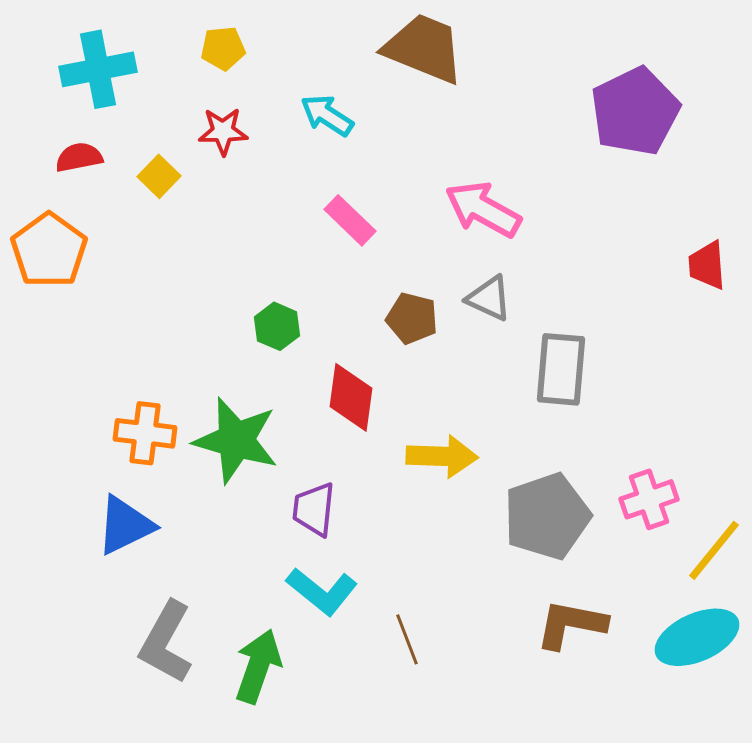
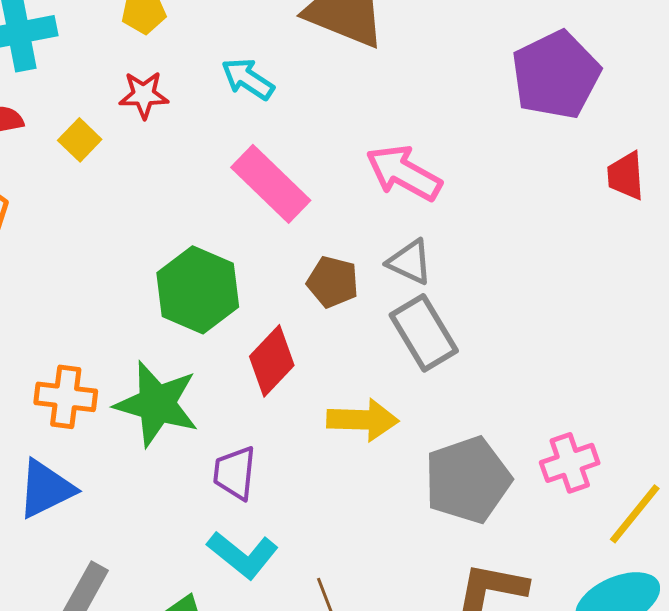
pink rectangle: (350, 220) -> (271, 184), size x1.5
red trapezoid: (707, 265) -> (626, 176), moved
green hexagon: (277, 326) -> (198, 290), size x1.8
gray rectangle: (561, 369) -> (424, 333), moved, turned -36
red diamond: (351, 397) -> (272, 361), turned 36

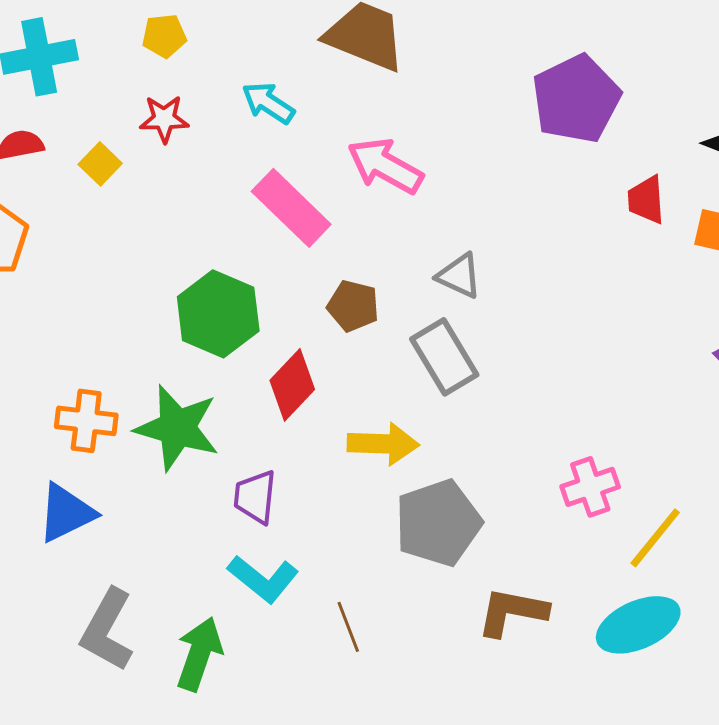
pink arrow: (404, 173) -> (385, 166), moved
gray triangle: (410, 262) -> (459, 276), moved
gray pentagon: (468, 480) -> (438, 523), moved

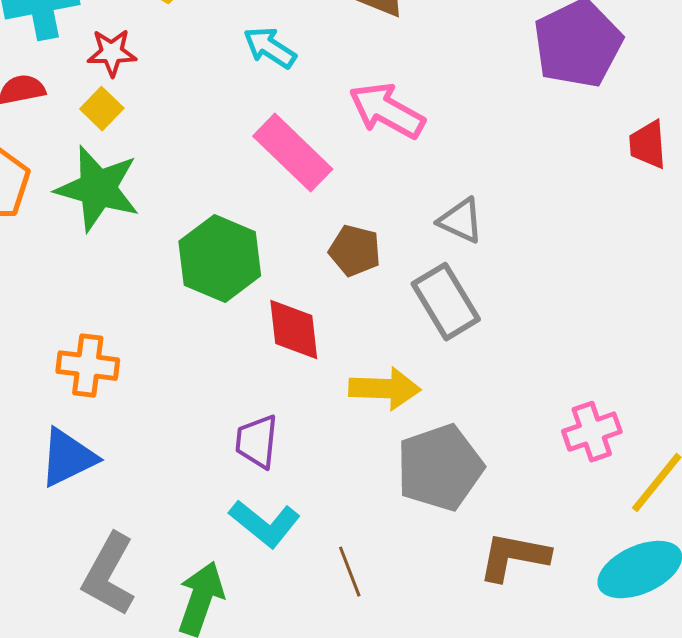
red star: (164, 119) -> (112, 53), moved
red diamond: (292, 385) -> (294, 330), turned -50
green star: (177, 428) -> (98, 189), moved

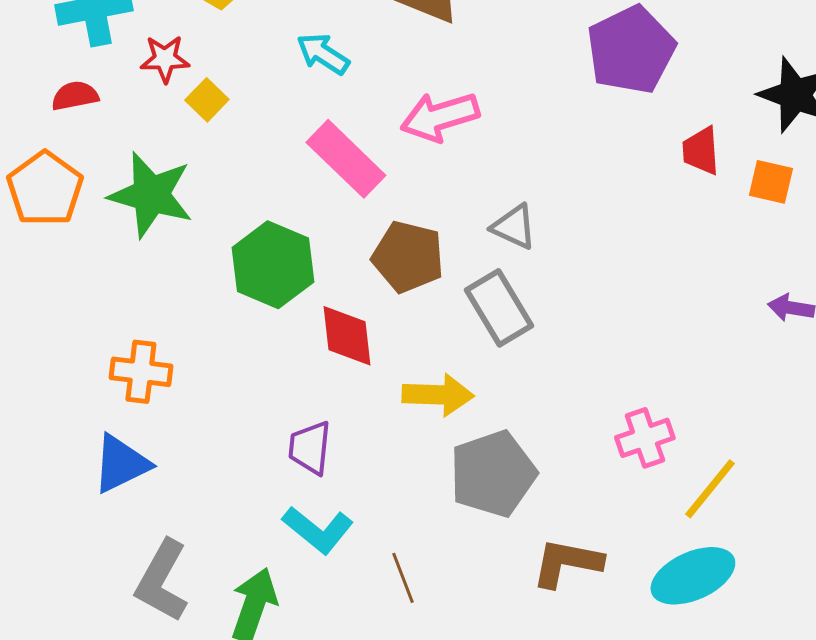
yellow square: (102, 109) -> (207, 100), moved
pink arrow: (387, 111) -> (440, 117), turned -46
brown pentagon: (355, 251) -> (408, 257), size x1.4

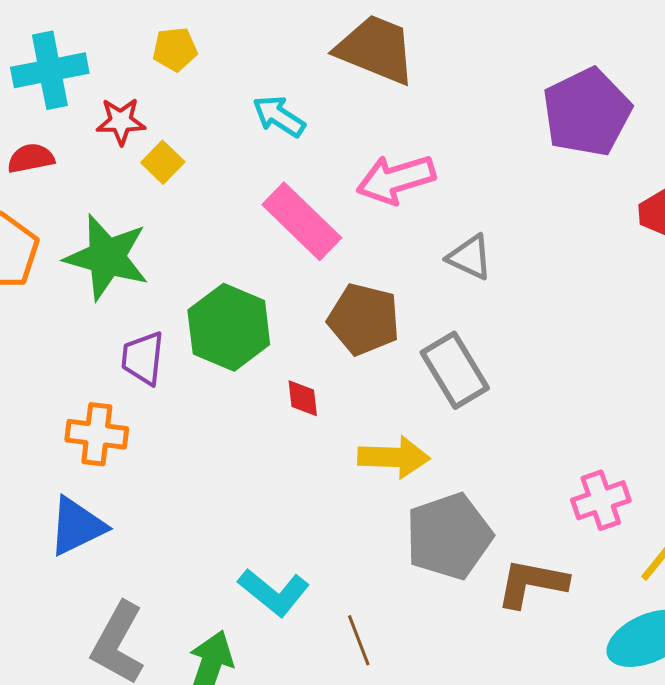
gray triangle: (514, 227) -> (470, 257), moved
red diamond: (347, 336) -> (303, 398), size x0.6
purple trapezoid: (310, 448) -> (143, 358), moved
brown L-shape: (567, 563) -> (532, 583), moved

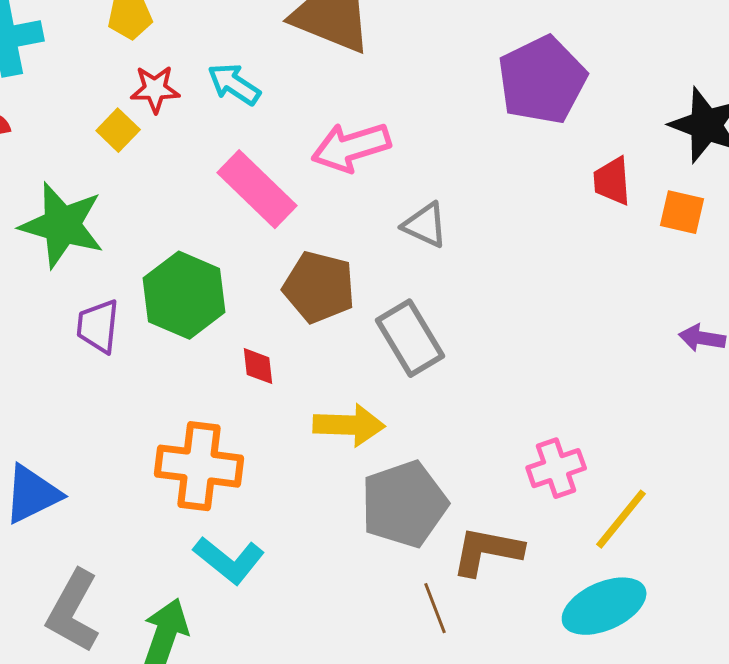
red star: (121, 121) -> (155, 89), moved
orange cross: (97, 434) -> (199, 466), moved, size x1.4
brown line: (359, 640) -> (435, 608), moved

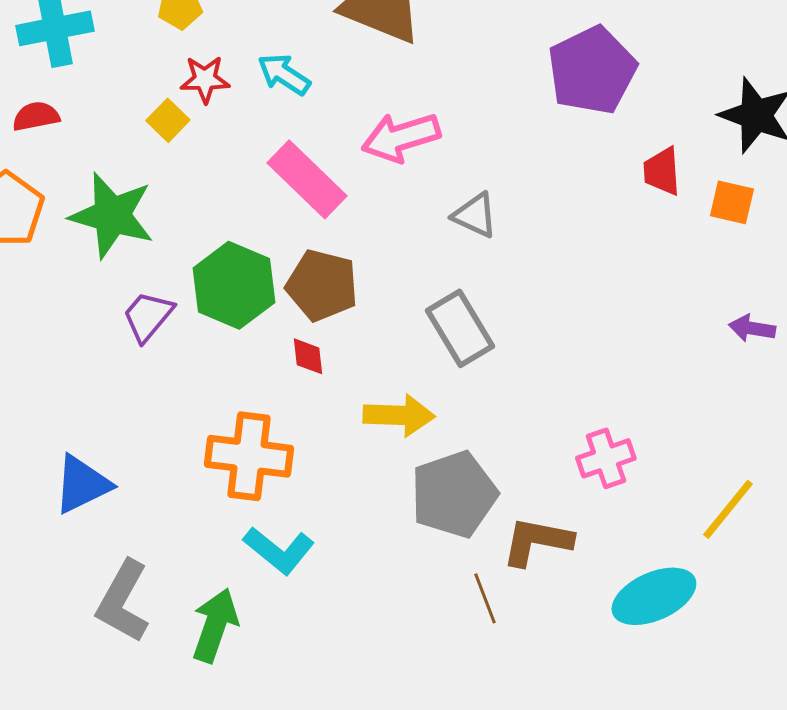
brown pentagon: (319, 287) -> (322, 285), moved
purple trapezoid: (98, 326) -> (148, 316), turned 34
yellow line: (621, 519) -> (728, 509), moved

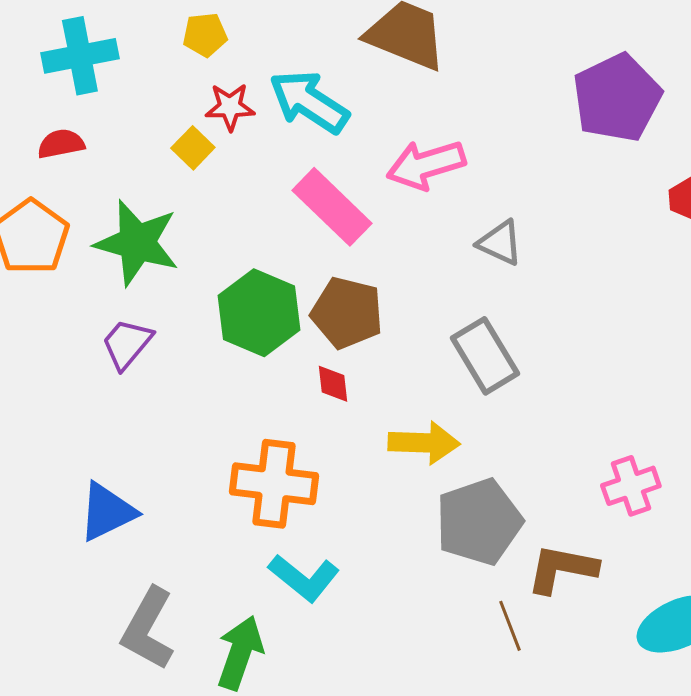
cyan arrow: (284, 74) -> (309, 102), size x1.5
purple trapezoid: (148, 316) -> (127, 344), moved

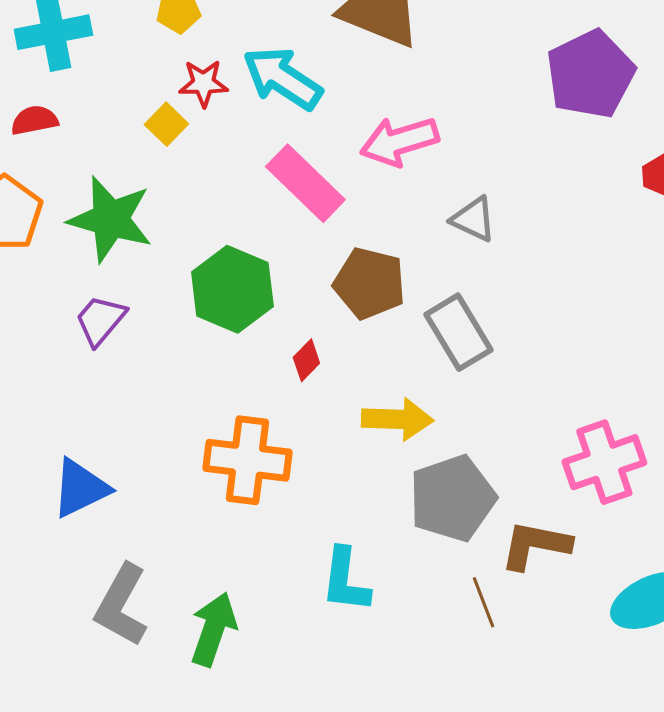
brown pentagon: (347, 313) -> (369, 283), moved
red diamond: (333, 384) -> (306, 360), turned 51
pink cross: (631, 486) -> (604, 462), size x1.4
cyan L-shape: (304, 578) -> (345, 580), moved, turned 58

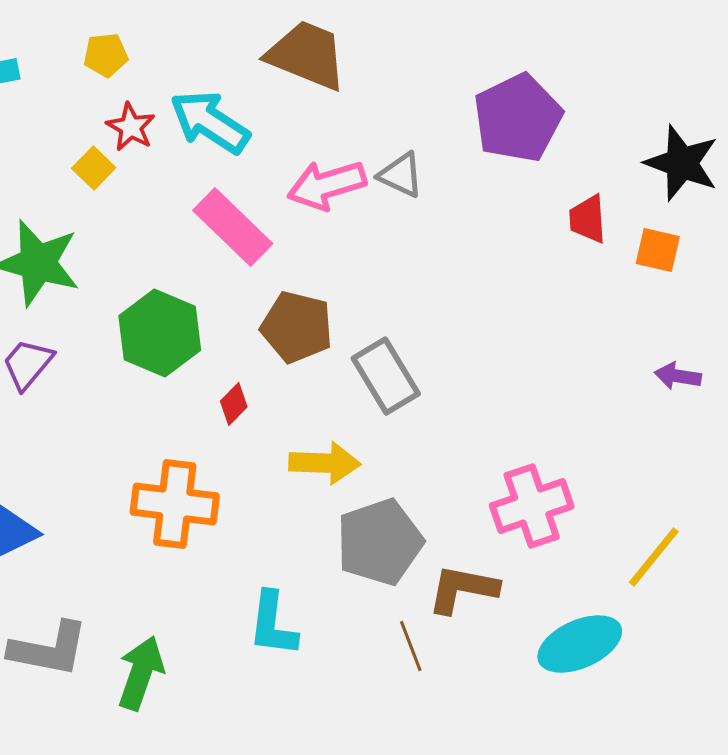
red star: (203, 83) -> (131, 127), turned 30
gray triangle: (473, 219) -> (401, 175), moved
gray L-shape: (121, 605) -> (49, 649), turned -108

